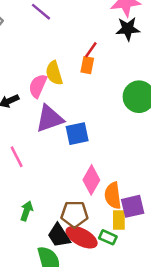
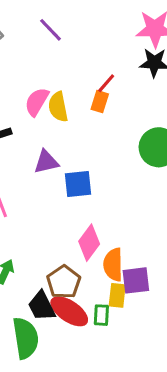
pink semicircle: (38, 86) -> (37, 102), moved
purple triangle: (50, 119) -> (46, 162), size x0.7
brown pentagon: (74, 214) -> (64, 282), turned 30
green rectangle: (108, 237) -> (101, 315), turned 63

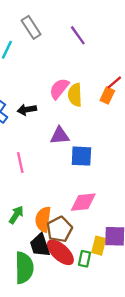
pink diamond: (89, 243) -> (83, 202), turned 40
orange semicircle: (113, 265) -> (43, 219), moved

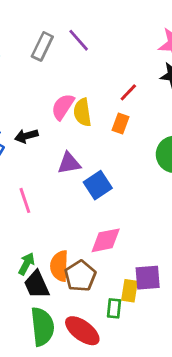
gray rectangle: (31, 27) -> (42, 46), moved, turned 65
orange rectangle: (107, 96) -> (121, 123), moved
blue square: (81, 156) -> (98, 185), turned -30
black trapezoid: (40, 245) -> (37, 285), moved
red ellipse: (60, 252) -> (82, 331), moved

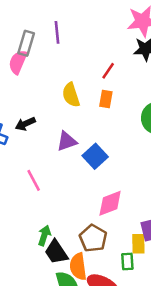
purple line: (79, 40) -> (57, 32), turned 45
pink semicircle: (63, 107) -> (18, 62), moved
orange semicircle: (59, 266) -> (78, 267), moved

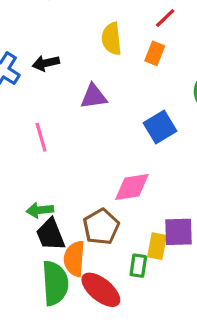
blue square: (95, 156) -> (160, 127), moved
green arrow: (44, 235) -> (40, 210), turned -126

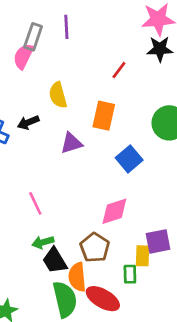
yellow semicircle: (112, 39) -> (58, 95), moved
orange rectangle: (155, 53) -> (104, 116), moved, size x1.5
pink line: (41, 137) -> (35, 203), moved

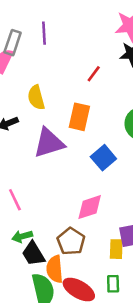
purple triangle: (71, 143) -> (49, 143), size x1.5
green rectangle: (130, 274) -> (113, 284), moved

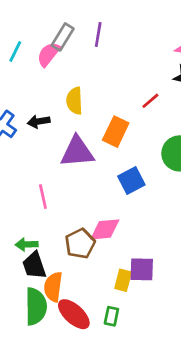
red line: (94, 74) -> (150, 101), moved
pink line: (15, 200) -> (43, 197), moved
brown pentagon: (71, 241) -> (80, 244), moved

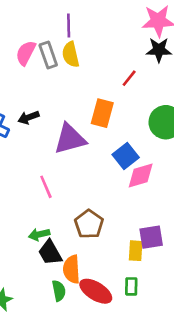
gray rectangle: (63, 37) -> (48, 55), moved, turned -40
yellow semicircle: (74, 101) -> (71, 55), moved
pink diamond: (105, 229) -> (141, 175), moved
green semicircle: (36, 306) -> (59, 291), size x0.6

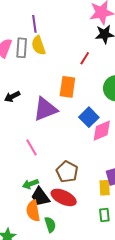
gray rectangle: (48, 55) -> (22, 48), turned 30
orange semicircle: (72, 269) -> (33, 211), moved
red ellipse: (96, 291) -> (64, 197), moved

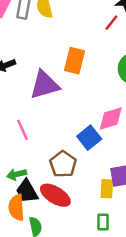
red line: (85, 58) -> (111, 23), moved
blue square: (89, 117) -> (89, 138), moved

